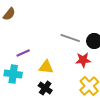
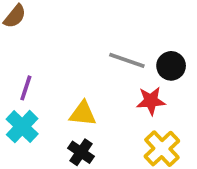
purple line: (23, 53) -> (26, 88), moved, turned -48
cyan cross: (13, 74) -> (22, 127), turned 36

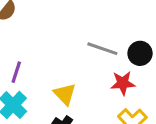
yellow triangle: (83, 114) -> (65, 94), turned 40

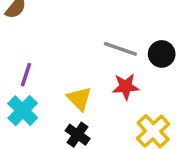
red star: (123, 83) -> (126, 87), moved

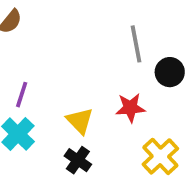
gray line: (120, 49) -> (136, 44), moved, turned 60

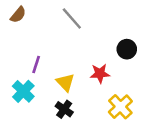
gray line: (136, 44) -> (72, 18), moved, turned -30
purple line: (22, 95) -> (36, 64), moved

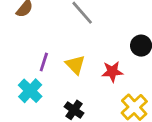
yellow triangle: (65, 82) -> (75, 65), moved

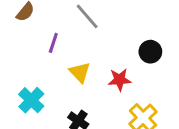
purple line: (44, 62) -> (53, 43), moved

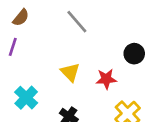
purple line: (53, 43) -> (13, 47), moved

